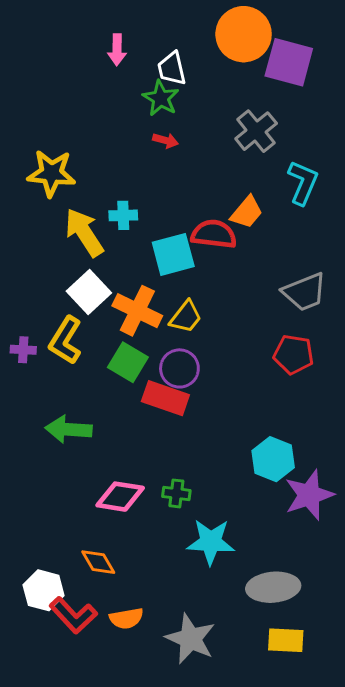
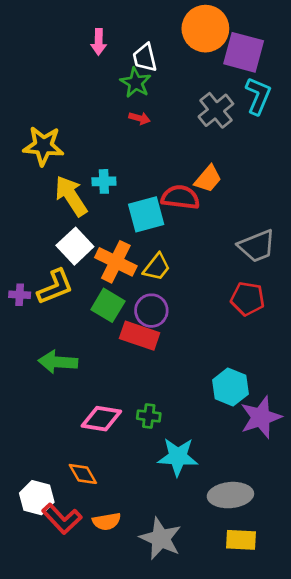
cyan L-shape: (303, 183) -> (258, 96), moved
yellow L-shape: (65, 340) -> (55, 287), turned -144

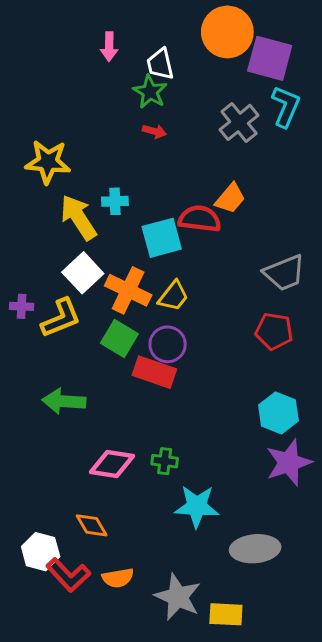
purple cross: (20, 295) -> (22, 306), moved
cyan hexagon: (230, 387) -> (278, 413), moved
yellow rectangle: (241, 540) -> (226, 614), moved

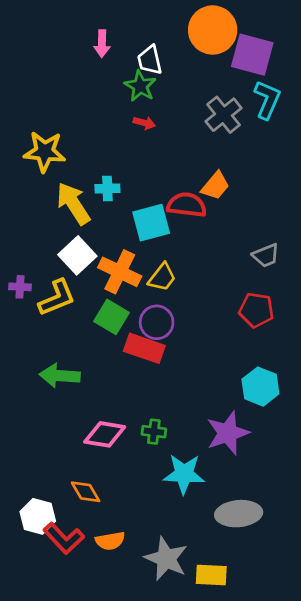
gray trapezoid: (284, 273) -> (266, 255), size x0.7
purple star: (289, 463) -> (228, 433), moved

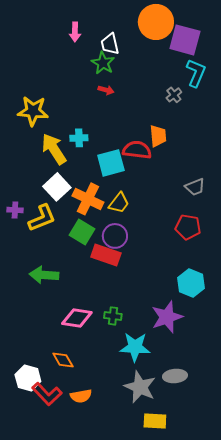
gray cross: (224, 115) -> (174, 95), moved, size x0.6
orange trapezoid: (215, 186) -> (158, 136), turned -45
gray ellipse: (239, 514) -> (175, 376), size x0.7
gray star: (166, 559) -> (140, 387), moved

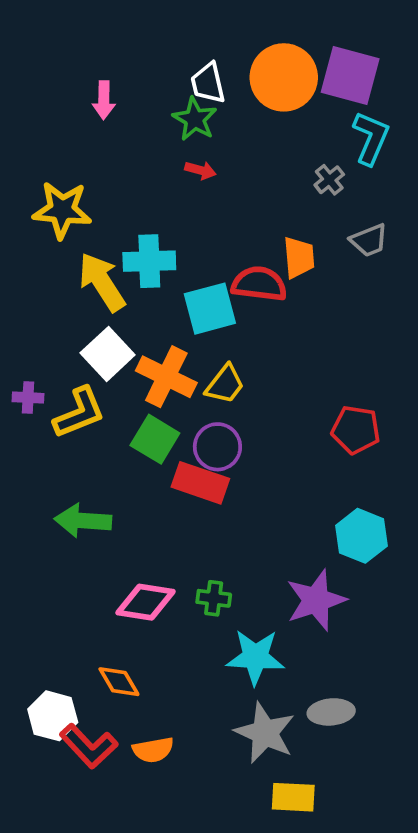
orange circle: (156, 22) -> (284, 77), moved
pink arrow: (75, 32) -> (104, 100), moved
cyan cross: (79, 138) -> (149, 261), size x1.5
gray trapezoid: (195, 187) -> (369, 240), moved

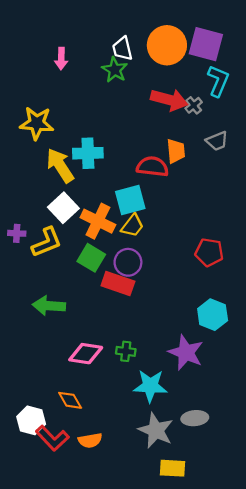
red arrow: (200, 170) -> (169, 100), moved, size x2.0
cyan square: (210, 309) -> (130, 200), moved
purple star: (316, 600) -> (186, 352), turned -30

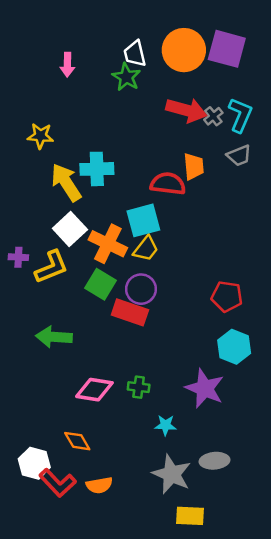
cyan L-shape: (218, 81) -> (240, 115), moved
yellow star: (37, 123) -> (40, 136), size x0.7
red pentagon: (209, 252) -> (227, 296), moved
cyan star: (150, 386) -> (165, 425), size x0.6

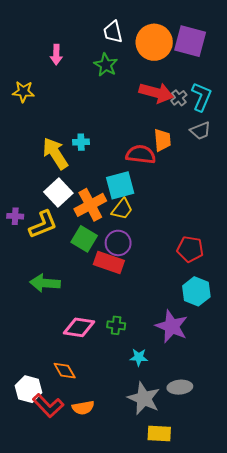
white trapezoid: (135, 54) -> (113, 32), moved
yellow star: (40, 136) -> (23, 92), moved
cyan cross: (97, 169) -> (81, 142), size x0.6
orange cross: (108, 244) -> (90, 205), turned 36

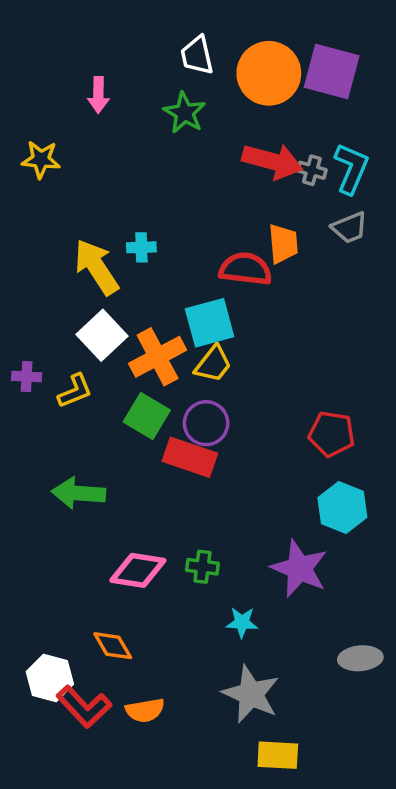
gray cross: (179, 98) -> (312, 170), turned -35
yellow L-shape: (43, 224) -> (75, 391), size x0.7
gray ellipse: (180, 387) -> (360, 658), moved

